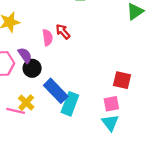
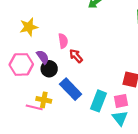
red arrow: (63, 32) -> (76, 56), moved
yellow cross: (26, 103) -> (44, 100), turned -32
cyan rectangle: (70, 104) -> (98, 101), moved

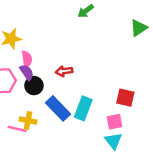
pink semicircle: (63, 41) -> (27, 59), moved
red arrow: (76, 56) -> (64, 71), turned -56
cyan rectangle: (98, 101) -> (83, 108), moved

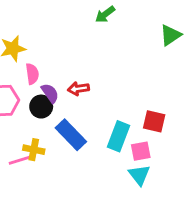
purple semicircle: (27, 72) -> (50, 93), moved
cyan rectangle: (83, 108) -> (118, 136), moved
pink line: (17, 129) -> (20, 160), turned -30

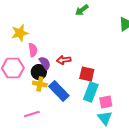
red square: (154, 121) -> (87, 74), moved
yellow cross: (34, 150) -> (40, 84), moved
pink line: (20, 160) -> (32, 114), moved

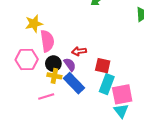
pink semicircle: (33, 50) -> (47, 41), size x1.5
purple semicircle: (45, 63) -> (70, 65), moved
pink square: (106, 102) -> (122, 94), size x1.5
pink line: (32, 114) -> (46, 96), moved

